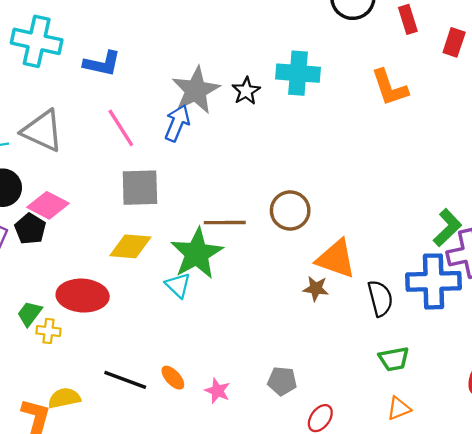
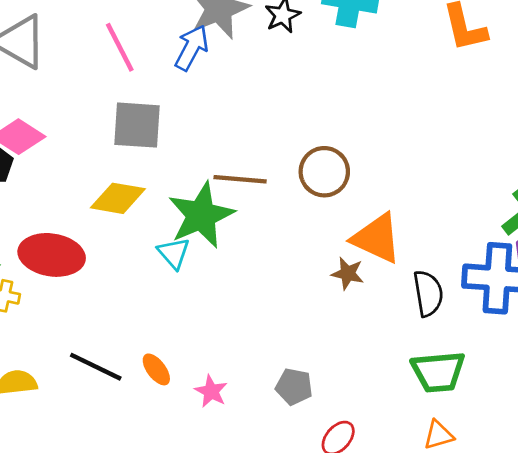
green trapezoid: (394, 359) -> (438, 372), size x1.4

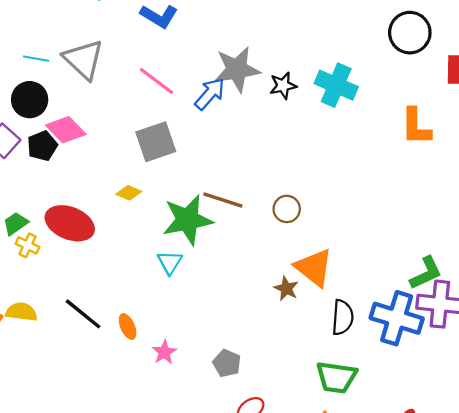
pink line: (120, 47) -> (156, 81), turned -39
gray square: (137, 125) -> (156, 142), turned -36
brown circle: (324, 172) -> (287, 209), size x0.7
yellow diamond: (118, 198) -> (129, 193), size x0.6
cyan triangle: (174, 253) -> (170, 262), moved

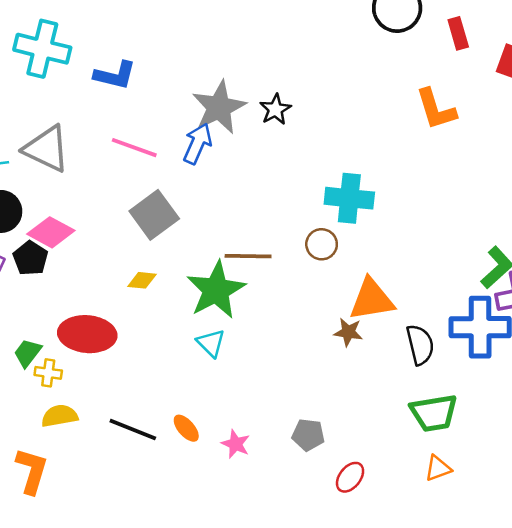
cyan cross: (336, 85) -> (349, 198), moved
orange triangle: (314, 267) -> (372, 299), turned -30
yellow semicircle: (21, 312) -> (60, 416), moved

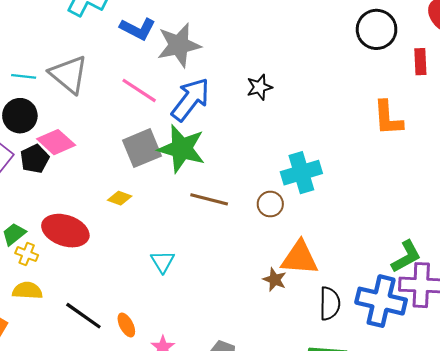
gray star: (219, 107) -> (179, 45), moved
blue arrow: (197, 144) -> (190, 99), size x1.4
cyan cross: (349, 198) -> (301, 173), turned -36
green star: (216, 290) -> (182, 149), moved, turned 30

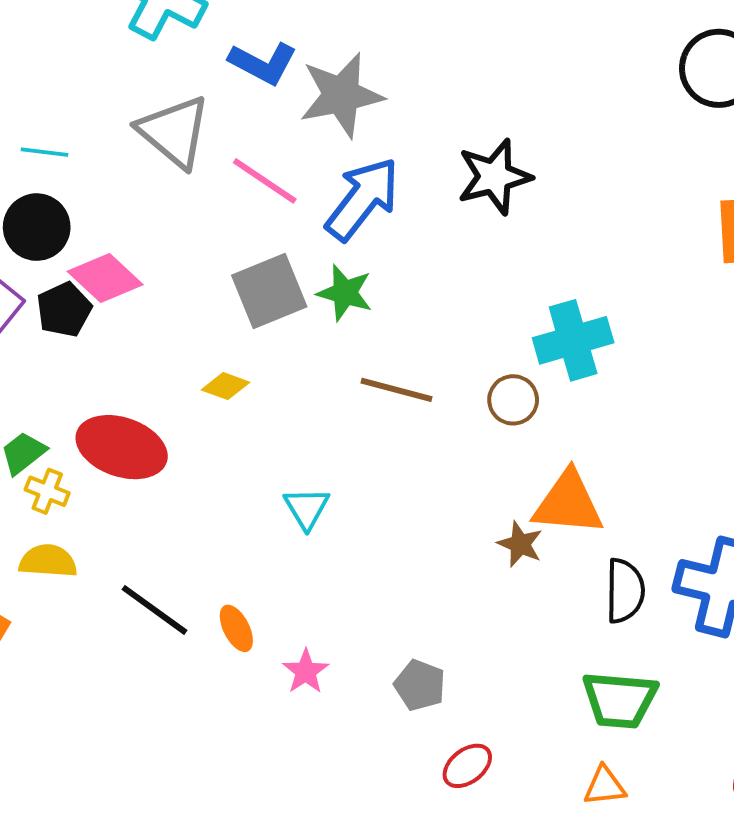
gray triangle: (69, 74) -> (174, 132), moved
black star: (259, 87) -> (494, 177), size x1.5
green star: (182, 149) -> (345, 293), size x0.6

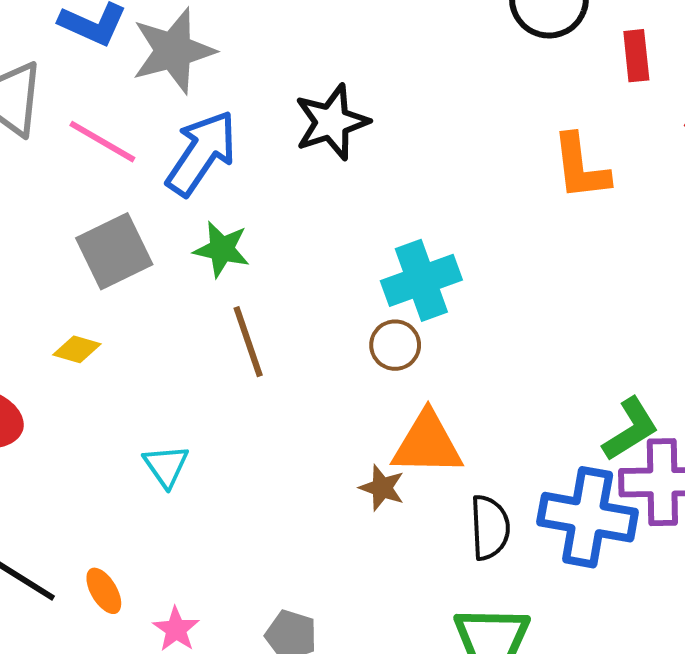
green star: (345, 293) -> (222, 249), moved
brown line: (397, 390) -> (248, 342), turned 60
brown circle: (513, 400) -> (395, 345), moved

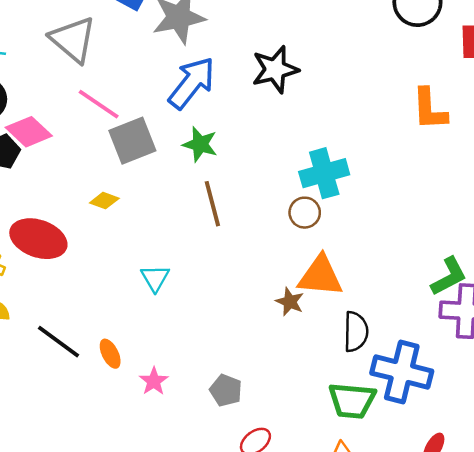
pink line: (102, 142) -> (99, 104), moved
blue cross: (588, 517) -> (402, 372), moved

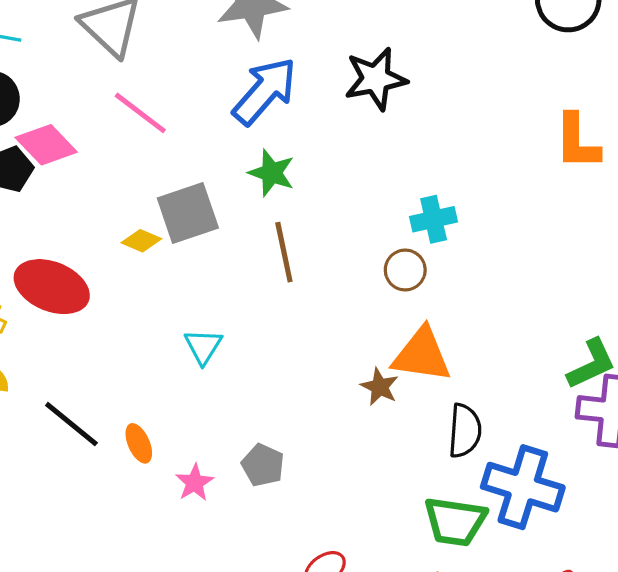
gray square: (132, 141) -> (188, 213), moved
cyan cross: (324, 173) -> (434, 219), size x0.7
gray pentagon: (226, 390) -> (263, 465), moved

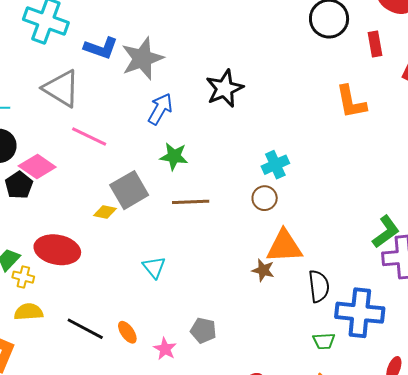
blue arrow: (265, 91) -> (160, 109), size x0.7
brown line: (284, 252) -> (191, 202), turned -69
green trapezoid: (455, 521) -> (324, 341), size x0.6

